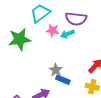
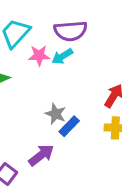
blue rectangle: (63, 80) -> (69, 126), turned -56

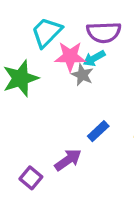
pink star: (39, 56) -> (70, 56), size x1.4
gray star: (56, 114) -> (82, 75), moved

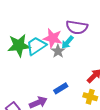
cyan trapezoid: (47, 32) -> (36, 46), moved
cyan arrow: (94, 58) -> (67, 42), turned -32

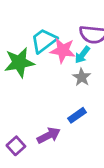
cyan trapezoid: (36, 46) -> (44, 41), moved
gray star: (58, 51) -> (82, 77), moved

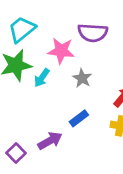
cyan trapezoid: (44, 41) -> (22, 29), moved
cyan arrow: (82, 55) -> (42, 78), moved

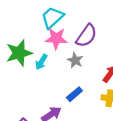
cyan trapezoid: (22, 29) -> (52, 18), moved
purple semicircle: (93, 33) -> (86, 36), moved, turned -55

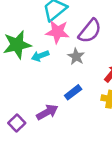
cyan arrow: (41, 62) -> (40, 56), turned 35

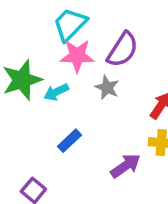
blue rectangle: (73, 92) -> (69, 141), moved
purple arrow: (47, 112) -> (126, 166), moved

